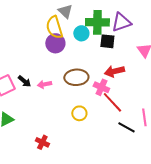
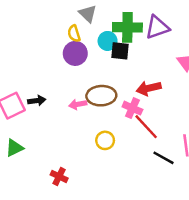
yellow semicircle: (54, 27) -> (74, 34), size x0.6
black square: (107, 41) -> (120, 51), moved
black arrow: (24, 81) -> (37, 101), turned -48
pink arrow: (44, 84) -> (78, 104), moved

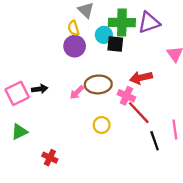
pink arrow: (78, 104) -> (77, 92), turned -35
black line: (163, 158) -> (155, 141), turned 42
red cross: (59, 176) -> (50, 158), moved

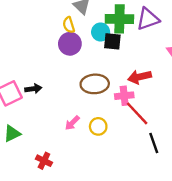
pink arrow: (77, 92) -> (72, 123), moved
pink cross: (126, 96) -> (124, 96), turned -30

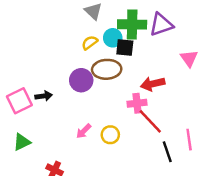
yellow semicircle: (69, 25) -> (90, 43), moved, turned 70
purple circle: (70, 44) -> (81, 80), moved
brown ellipse: (95, 84) -> (107, 69), moved

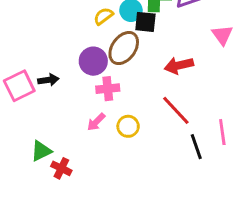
brown ellipse: (107, 69) -> (124, 48), turned -52
pink cross: (137, 103) -> (108, 89), moved
green triangle: (22, 142) -> (41, 151), moved

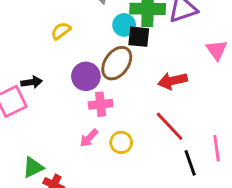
yellow semicircle: (103, 16) -> (61, 31), moved
black arrow: (48, 80) -> (32, 82), moved

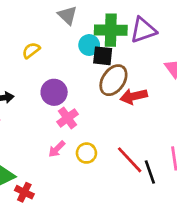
brown ellipse: (117, 63) -> (113, 80), moved
pink cross: (101, 104) -> (68, 118), turned -30
red line: (170, 126) -> (130, 160), moved

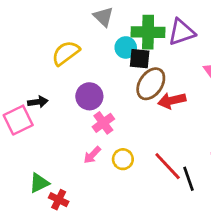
yellow semicircle: (31, 50) -> (66, 53), size x1.5

